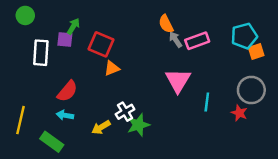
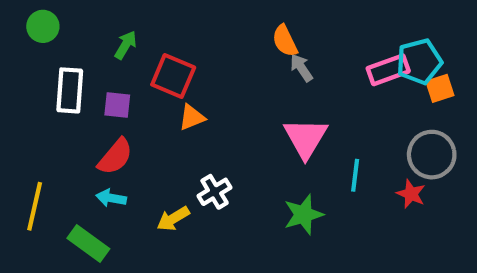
purple square: (65, 40) -> (117, 105), moved
pink rectangle: (197, 41) -> (388, 70), moved
green star: (138, 125) -> (303, 215), moved

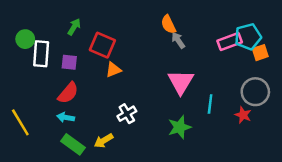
green circle: (43, 26) -> (25, 39), moved
yellow line: (35, 206) -> (20, 122), turned -44
yellow arrow: (173, 219) -> (104, 141), moved
green rectangle: (88, 243) -> (73, 144), moved

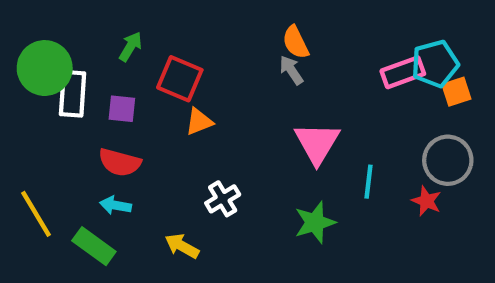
green circle: (25, 39) -> (45, 68), size x1.6
gray arrow: (178, 40) -> (291, 70), moved
red semicircle: (68, 93) -> (120, 162), turned 65
yellow arrow: (104, 141) -> (182, 246), turned 60
green rectangle: (73, 144) -> (94, 246), moved

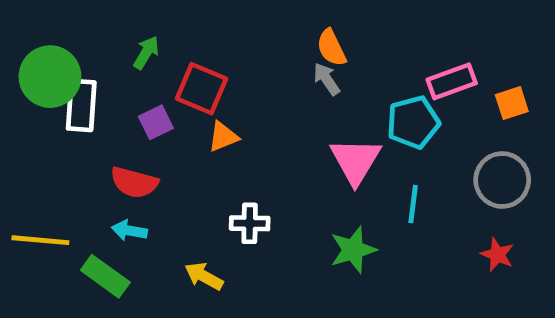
cyan pentagon: (435, 64) -> (413, 122), moved
purple square: (122, 109) -> (156, 122), moved, turned -32
white cross: (223, 199) -> (250, 223), turned 32
red star: (426, 201) -> (497, 255), moved
yellow line: (36, 214) -> (40, 240), turned -54

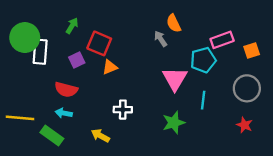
orange semicircle: (331, 48) -> (174, 23), moved

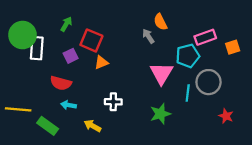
gray circle: (247, 88) -> (209, 82), moved
cyan arrow: (64, 113) -> (68, 105), moved

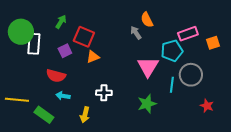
yellow arrow: (93, 126) -> (85, 115), turned -105

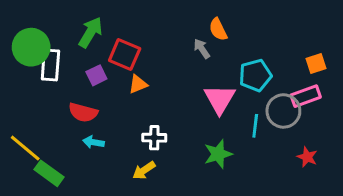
green arrow: (61, 22) -> (90, 32), size x1.5
pink rectangle: (188, 34) -> (306, 96), moved
yellow line: (17, 100) -> (25, 148), turned 35
green rectangle: (44, 115) -> (49, 173), moved
yellow arrow: (85, 115) -> (144, 170), moved, turned 42

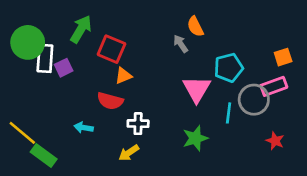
purple square: (96, 75) -> (64, 68), moved
red semicircle: (83, 112) -> (110, 101), moved

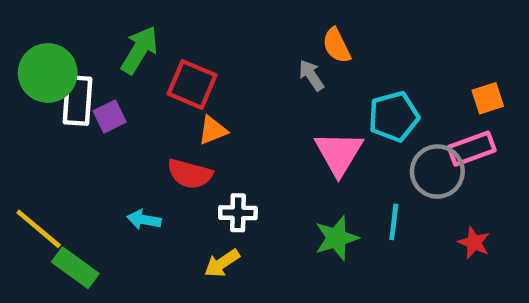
cyan line: (229, 113) -> (394, 222), moved

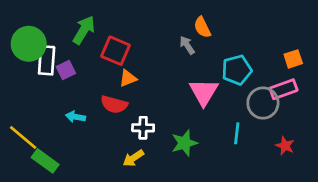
cyan arrow: (144, 220) -> (76, 117), moved
green star: (336, 238) -> (184, 143), moved

